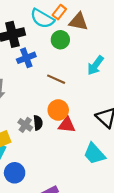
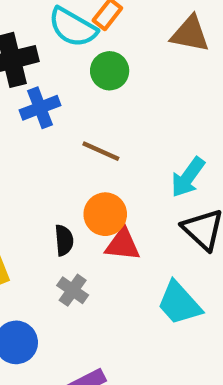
brown triangle: (78, 22) -> (190, 34), moved
cyan arrow: (95, 65) -> (188, 177), moved
gray cross: (25, 125) -> (73, 290), moved

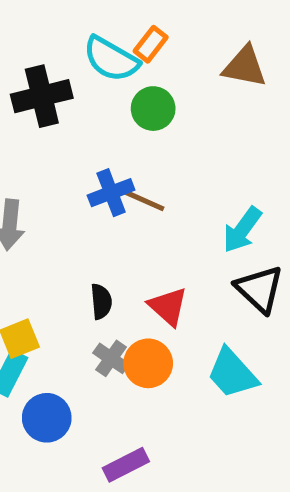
blue cross: (40, 108) -> (111, 193), moved
orange circle: (105, 214) -> (148, 363), moved
red triangle: (123, 245) -> (168, 306), turned 36

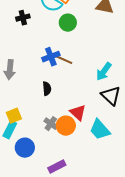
black cross: (42, 96) -> (23, 18), size x0.6
black semicircle: (101, 301) -> (47, 89), moved
red triangle: (168, 306) -> (78, 113), moved

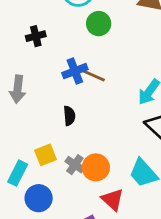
black cross: (23, 18) -> (36, 36), moved
red triangle: (78, 113) -> (113, 200), moved
yellow square: (14, 116) -> (46, 155), moved

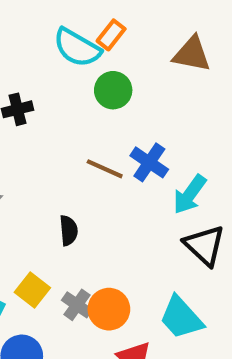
blue cross: (75, 71) -> (149, 162), moved, turned -35
yellow square: (46, 155) -> (32, 290), turned -30

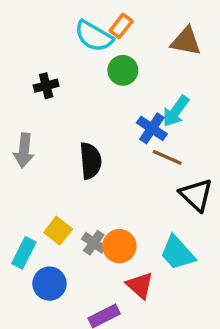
brown line: (105, 169) -> (167, 157), moved
cyan arrow: (190, 194) -> (176, 111), moved
black semicircle: (69, 230) -> (90, 161), moved, size x1.5

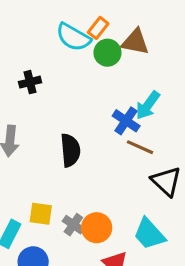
brown triangle: (186, 41) -> (135, 42), moved
green circle: (123, 70) -> (107, 53), moved
yellow square: (58, 231) -> (41, 214), turned -30

